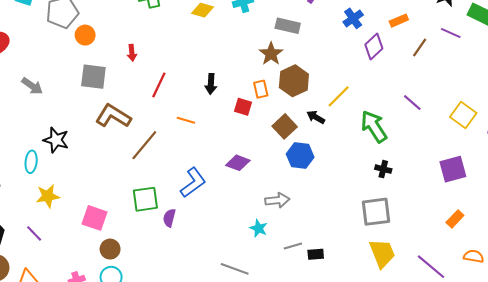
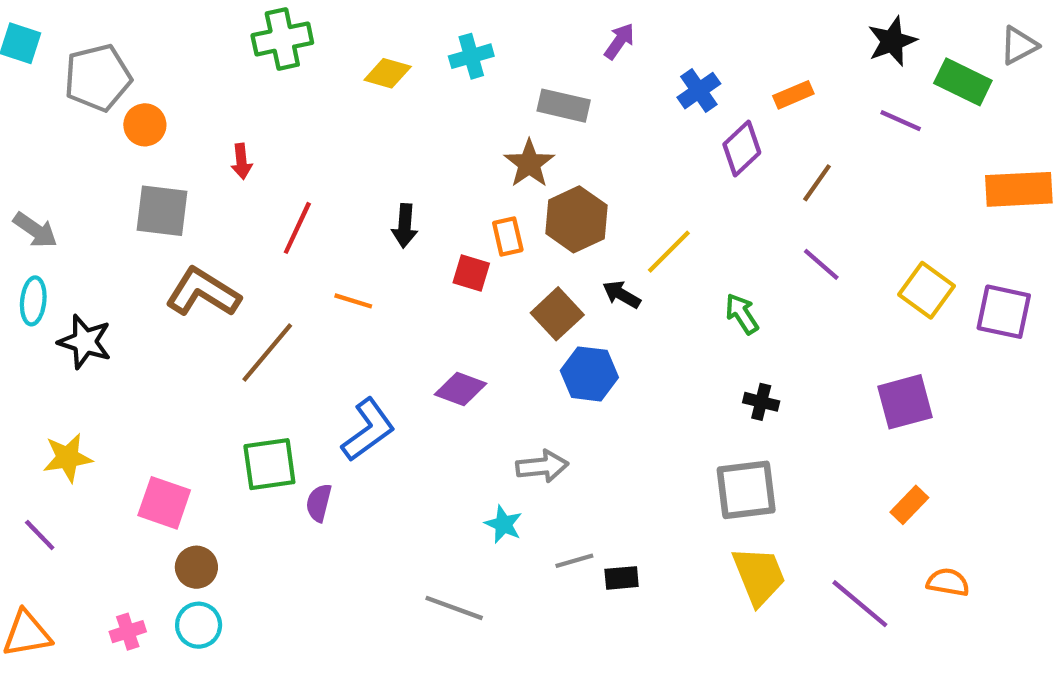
brown line: (420, 48) -> (817, 183), moved
green arrow: (374, 126) -> (742, 314), size x0.6
cyan ellipse: (31, 162) -> (33, 301), moved

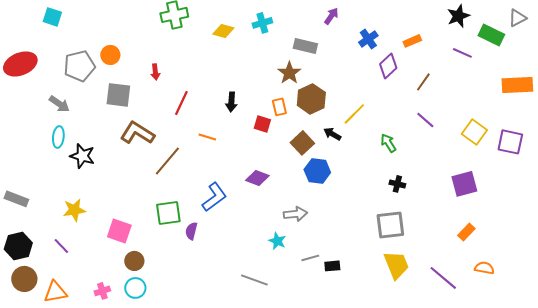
gray pentagon: (98, 78) -> (79, 66), moved

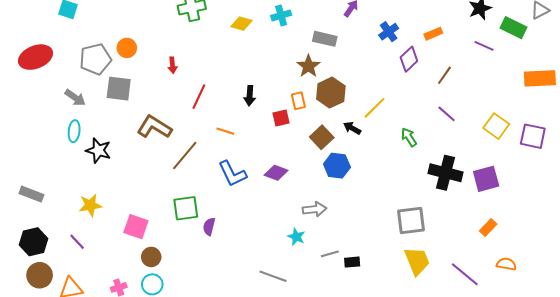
gray square: (118, 95) -> (119, 89), moved
red square: (262, 124) -> (281, 118), turned -30
black cross: (397, 184) -> (445, 173), moved, size x2.0
blue L-shape: (214, 197) -> (232, 174), moved, turned 100

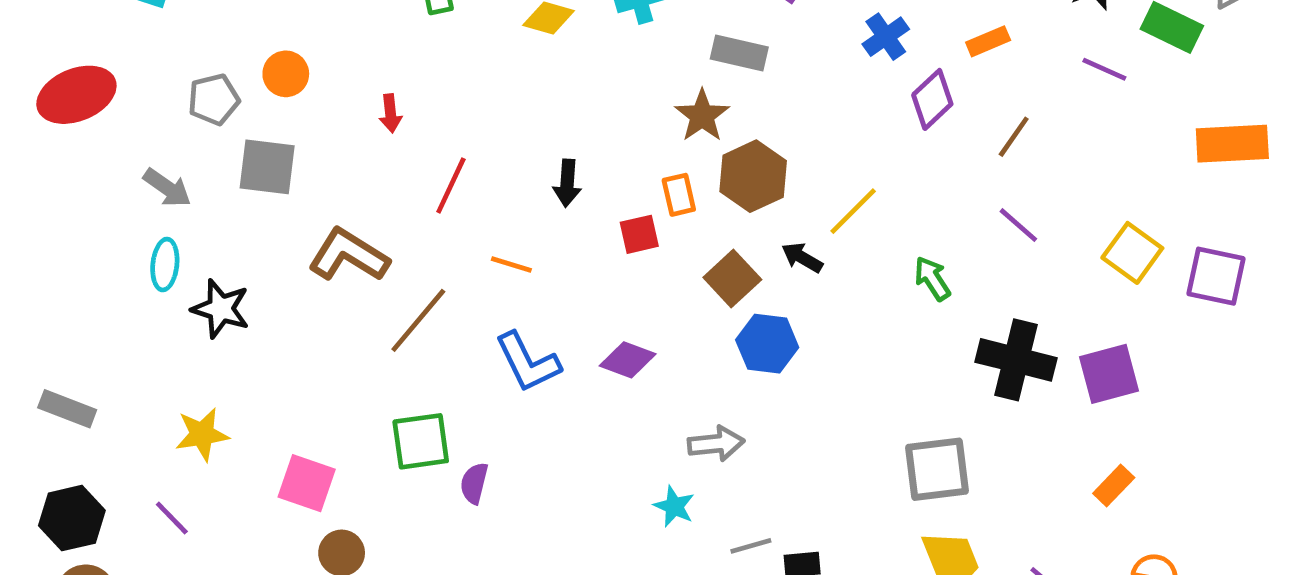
gray pentagon: (95, 59) -> (214, 99), size x0.7

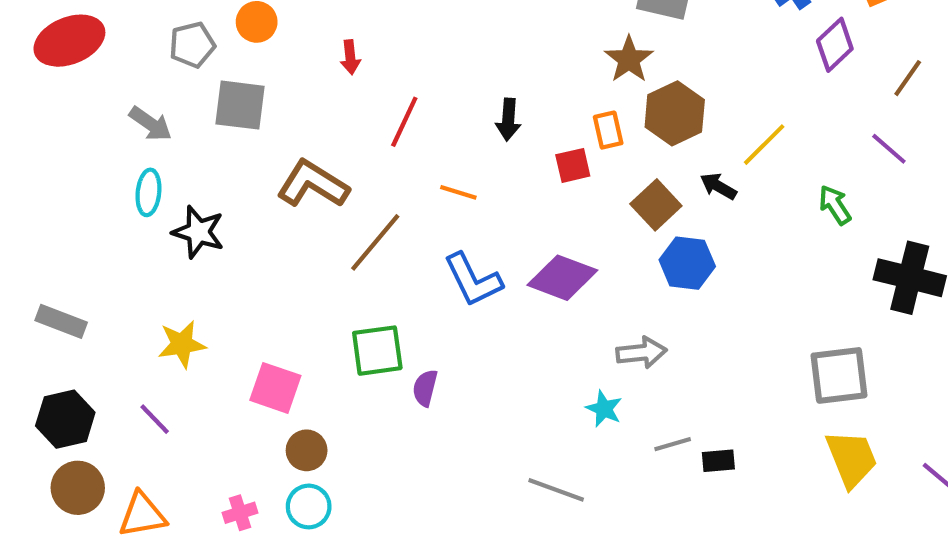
purple line: (1018, 225) -> (889, 149), moved
purple diamond: (628, 360) -> (562, 278), size x1.4

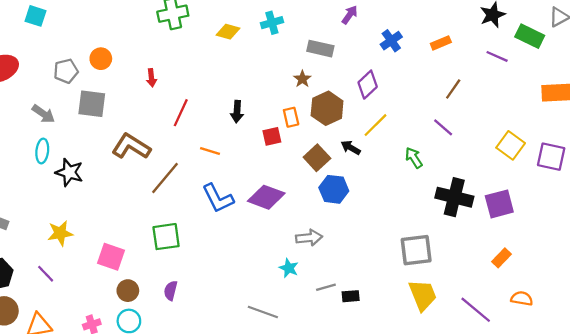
purple diamond: (835, 45) -> (368, 85), moved
brown star: (629, 59) -> (302, 79), size x0.7
purple semicircle: (425, 388) -> (171, 291), moved

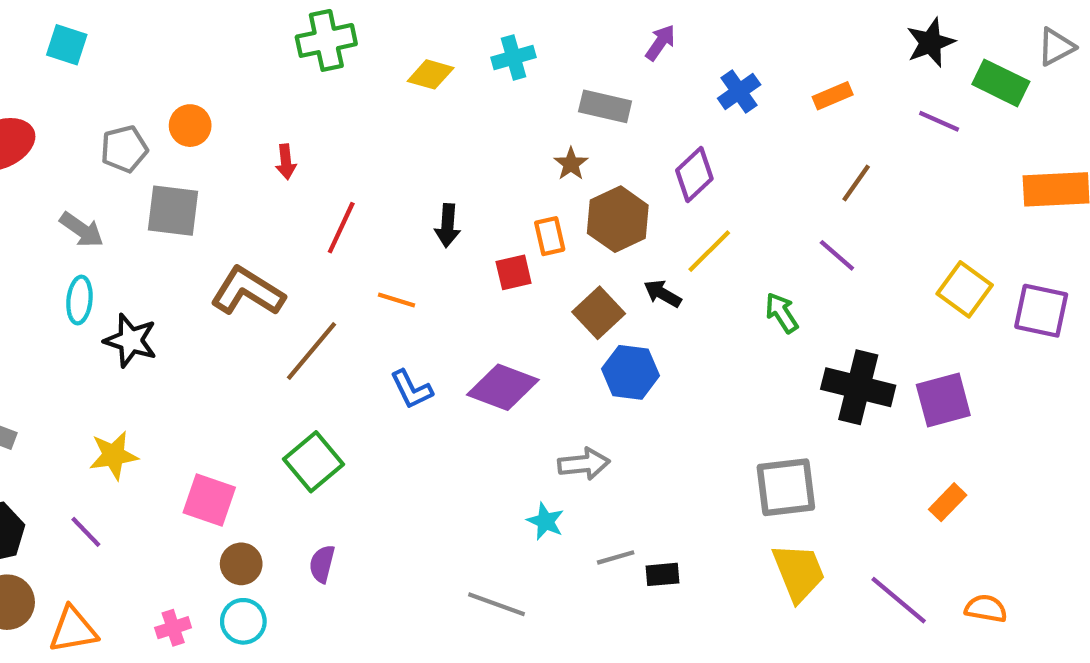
blue L-shape: (218, 198) -> (411, 389), size x0.7
green square: (166, 237) -> (314, 462), turned -32
orange semicircle: (522, 298) -> (986, 609), moved

